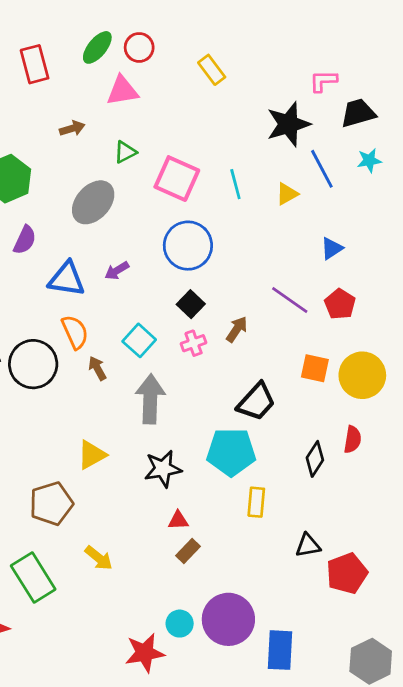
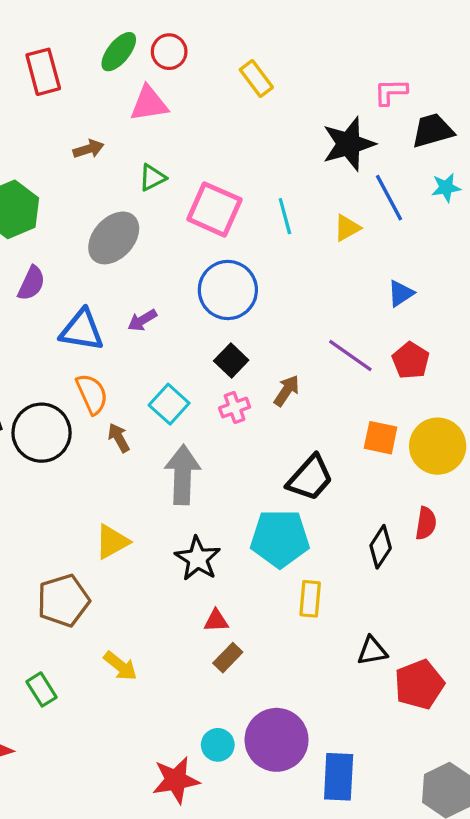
black star: (163, 469) -> (198, 559), turned -30
green rectangle: (33, 578) -> (42, 689), size x0.6

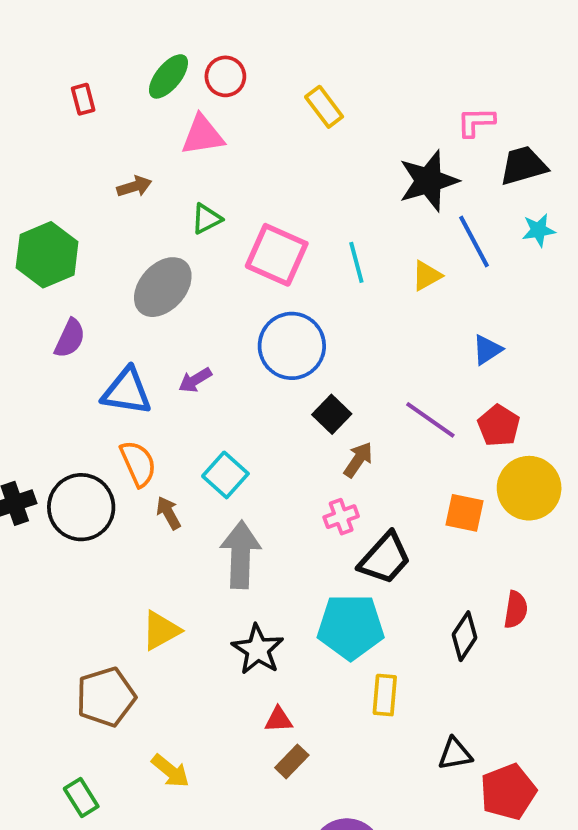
red rectangle: (43, 72) -> (83, 99), size x0.6
black square: (231, 360) -> (332, 414), moved
pink cross: (235, 407) -> (341, 517), moved
yellow circle: (438, 446) -> (529, 488), moved

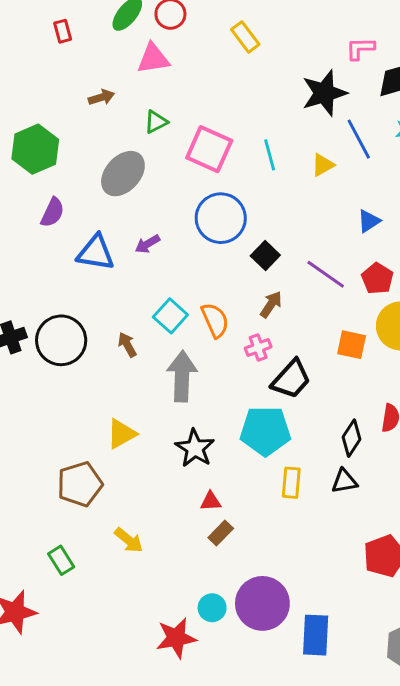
black square: (332, 414) -> (265, 256), moved
orange semicircle: (138, 464) -> (215, 320), moved
black triangle: (455, 754) -> (344, 481), moved

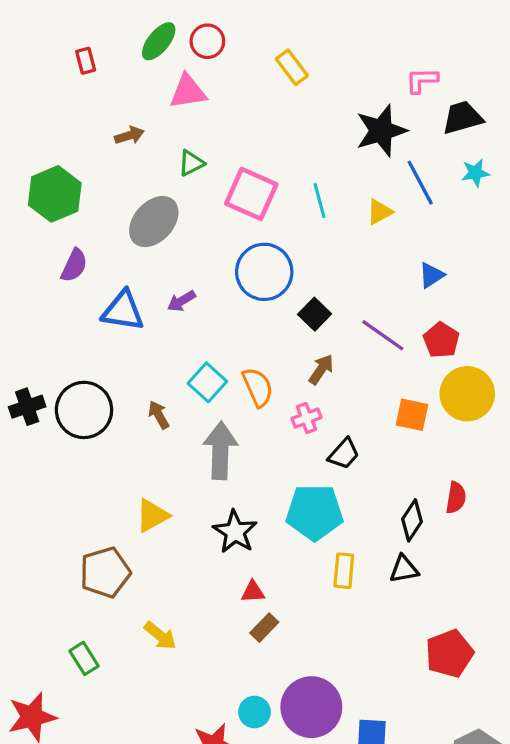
black trapezoid: (291, 379) -> (344, 454), size x0.7

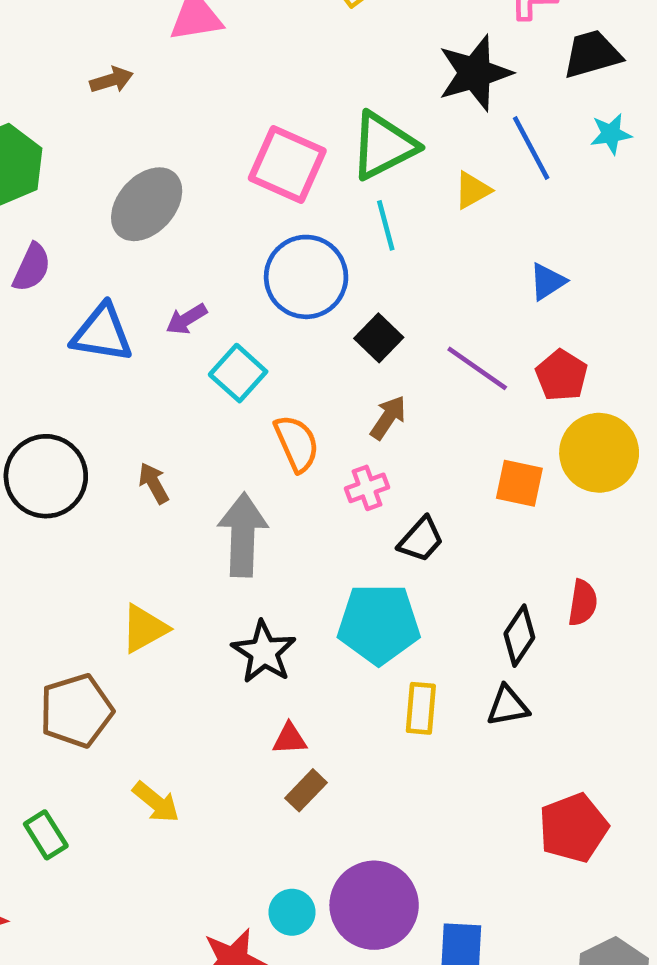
green triangle: (191, 163) -> (383, 146), moved, size x1.8
cyan line: (319, 200) -> (386, 225), moved
cyan square: (207, 382) -> (238, 373), moved

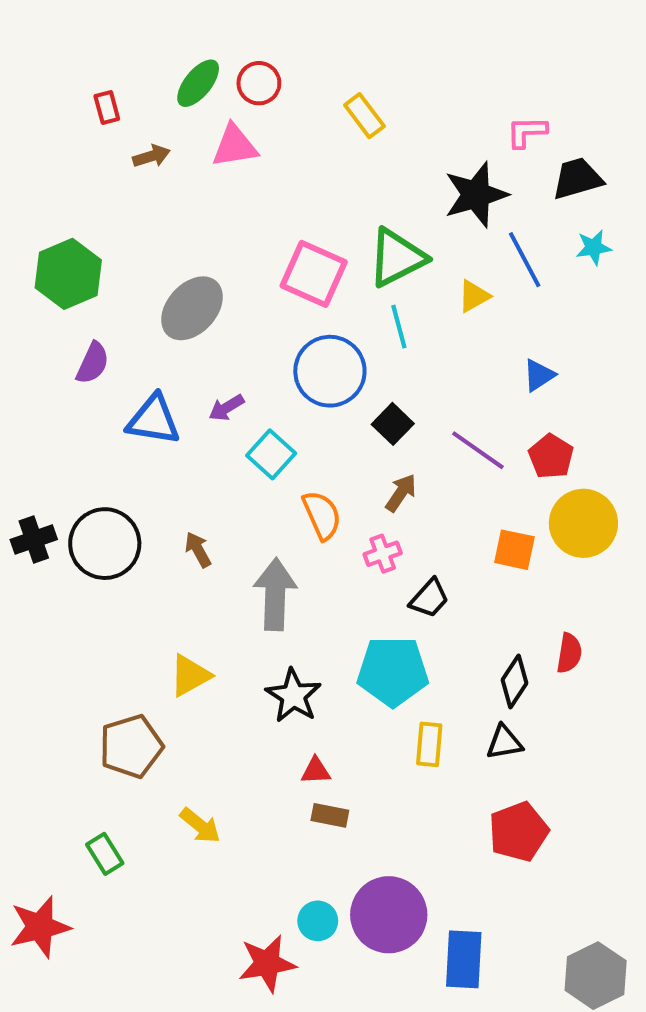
brown arrow: (111, 80) -> (151, 156), moved
brown rectangle: (306, 790) -> (330, 815), turned 57
red pentagon: (573, 828) -> (519, 832), moved

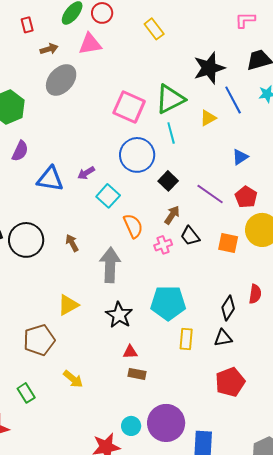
pink L-shape: (527, 132) -> (245, 20), moved
gray ellipse: (192, 308) -> (61, 80), moved
black trapezoid: (429, 598) -> (190, 236), moved, turned 100

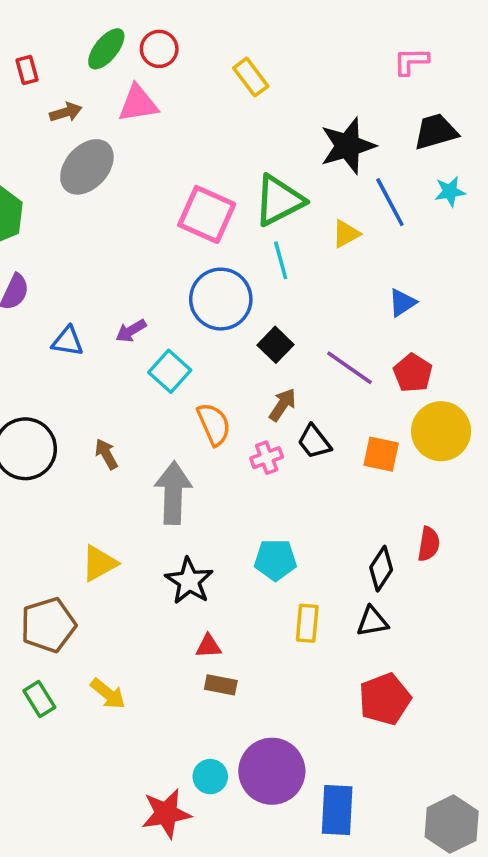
blue triangle: (50, 179) -> (68, 341), size x0.7
cyan pentagon: (168, 303) -> (275, 560), size x0.7
green rectangle: (26, 393) -> (39, 699), moved

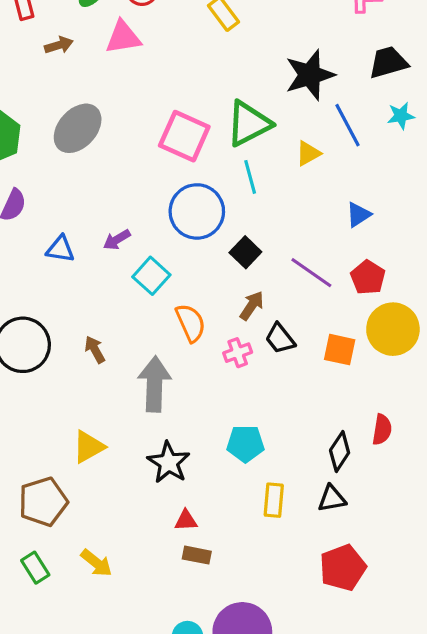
gray ellipse: (87, 167) -> (78, 128), moved

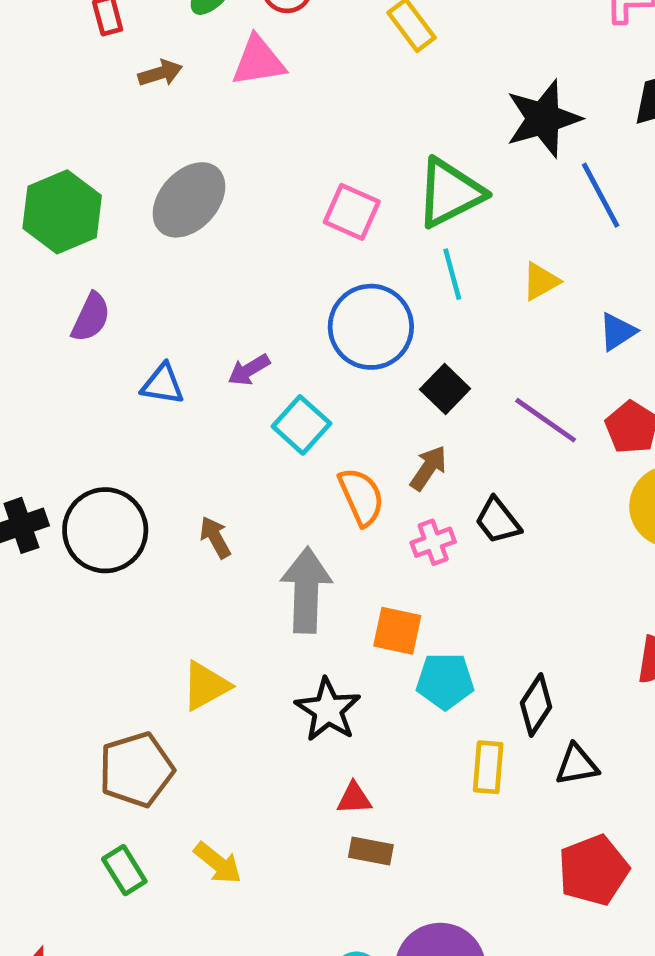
pink square: (184, 136) -> (352, 212), size x0.7
yellow triangle: (308, 153) -> (541, 281), moved
brown arrow: (252, 306) -> (428, 468), moved
orange square: (340, 350) -> (397, 631), moved
black diamond: (340, 452) -> (536, 705), moved

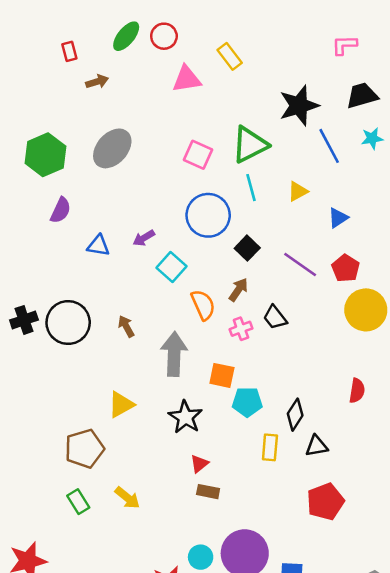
pink triangle: (258, 61) -> (187, 79), moved
red triangle: (354, 798) -> (199, 464), turned -36

